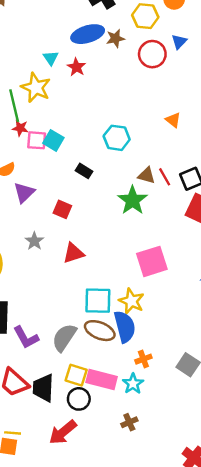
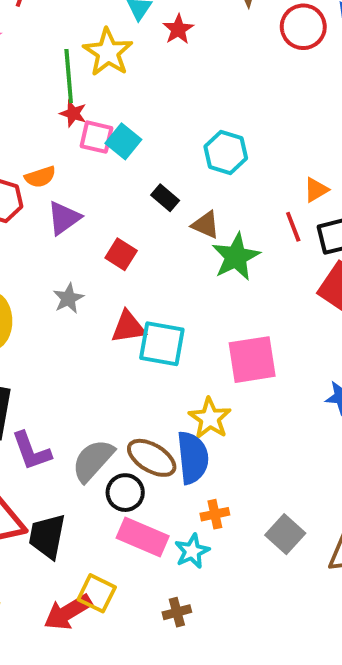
orange triangle: (173, 120) -> (316, 190), moved, turned 42
brown triangle: (147, 175) -> (206, 225), moved
cyan square: (98, 301) -> (162, 344), moved
yellow square: (76, 375) -> (97, 593), moved
black circle: (79, 399) -> (125, 493), moved

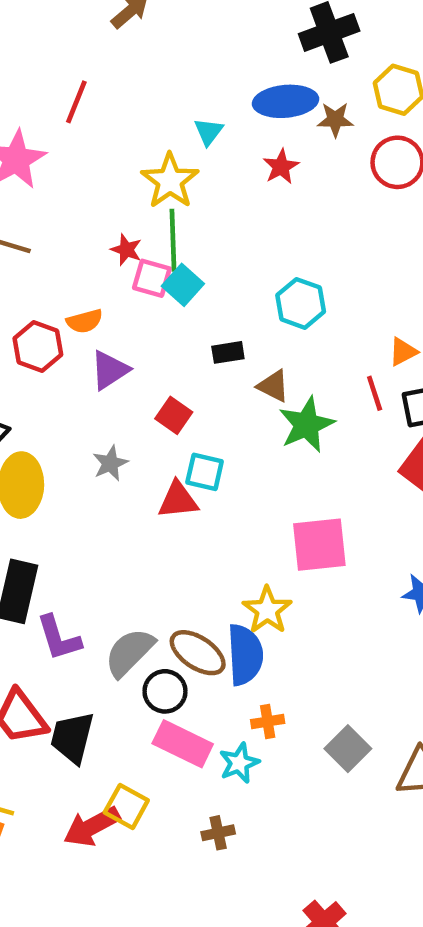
red star: (178, 29) -> (281, 167), moved
green line: (69, 76) -> (173, 240), moved
black rectangle: (165, 198) -> (228, 352), turned -52
cyan square: (162, 344) -> (205, 472), moved, size x0.7

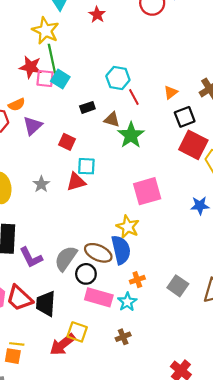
red star: (126, 250) -> (31, 67), size x1.5
red line: (375, 393) -> (134, 97), moved
gray star: (110, 463) -> (41, 184), moved

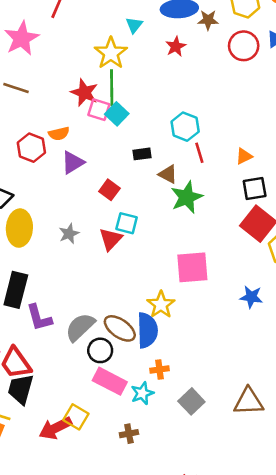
red triangle: (76, 182) -> (111, 239), turned -42
gray square: (178, 286) -> (191, 401), moved
black trapezoid: (46, 304) -> (21, 389), moved

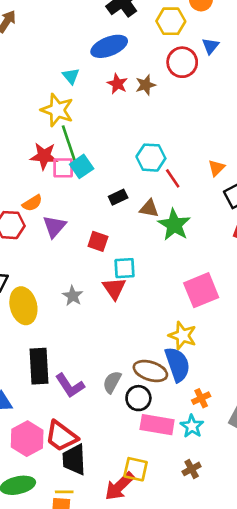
brown star: (208, 20) -> (146, 85), moved
cyan square: (117, 114) -> (82, 166), turned 30
gray semicircle: (80, 327) -> (112, 382), size x0.7

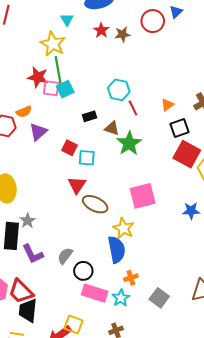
cyan square: (125, 268) -> (87, 158), moved
gray star: (73, 296) -> (28, 221), moved
brown ellipse: (150, 371) -> (95, 204), moved

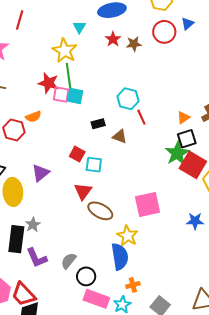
cyan square: (65, 89) -> (75, 96), turned 36
orange triangle: (167, 105) -> (183, 118), moved
purple triangle: (38, 132) -> (41, 173), moved
green star: (129, 143) -> (177, 153), moved

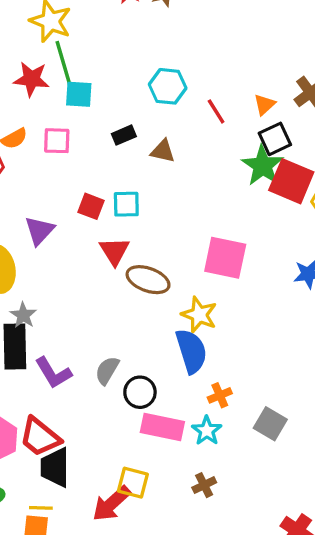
pink square: (61, 94) -> (57, 141), moved
red line: (141, 117) -> (216, 111), moved
red square: (77, 154) -> (91, 206), moved
pink square: (148, 204) -> (225, 258), turned 32
gray star: (33, 225) -> (23, 315), moved

